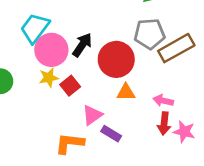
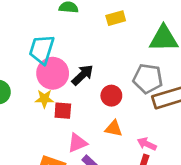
cyan trapezoid: (35, 28) -> (42, 49), turned -32
red circle: (116, 59) -> (111, 96), size x0.6
red square: (70, 86) -> (63, 111), turned 30

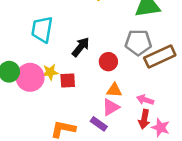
pink circle: (53, 73) -> (30, 77), moved
pink triangle: (77, 143) -> (111, 107), moved

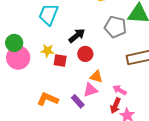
gray pentagon: (138, 42) -> (115, 27), moved
red circle: (108, 62) -> (85, 54), moved
pink circle: (30, 77) -> (18, 58), moved

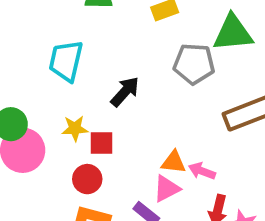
red circle: (85, 54) -> (87, 179), moved
pink arrow: (120, 90) -> (202, 171), moved

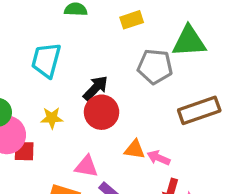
red square: (102, 143) -> (24, 151), moved
red circle: (87, 179) -> (102, 112), moved, size x1.4
pink triangle: (167, 189) -> (86, 166), moved, turned 35

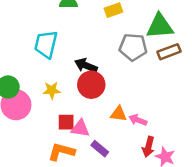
black arrow: (95, 88) -> (86, 66), turned -110
brown rectangle: (199, 110) -> (169, 52), moved, size x0.7
red square: (24, 151) -> (66, 122), moved

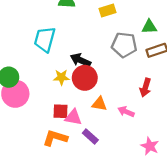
green triangle: (160, 26) -> (149, 27), size x0.6
yellow star: (52, 90) -> (61, 77), moved
orange triangle: (119, 114) -> (99, 104), moved
red arrow: (148, 147) -> (145, 87), moved

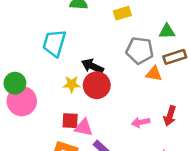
red arrow: (145, 87) -> (170, 116), moved
orange triangle: (99, 104) -> (154, 74), moved
pink arrow: (126, 112) -> (141, 122), turned -35

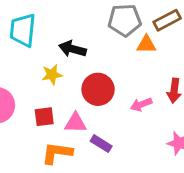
red circle: (97, 85) -> (98, 89), moved
red square: (70, 121) -> (44, 117), moved

